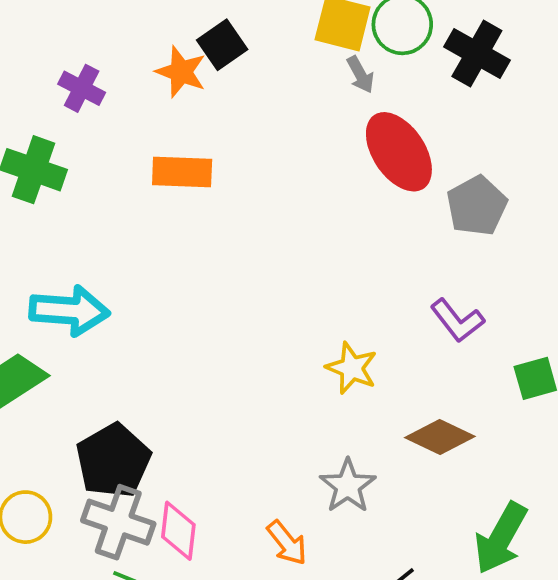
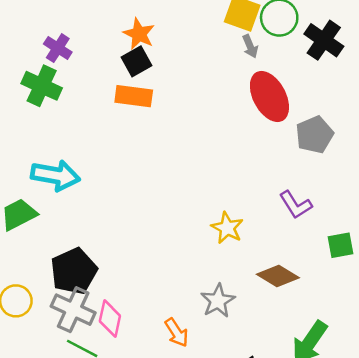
black square: (222, 45) -> (137, 61), moved
purple cross: (82, 88) -> (58, 48), moved

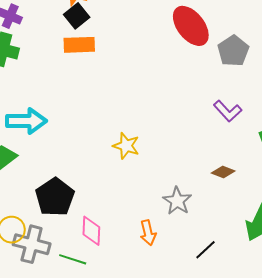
yellow star: (227, 228) -> (126, 146), moved
brown diamond: (278, 276) -> (223, 172), size x0.7
gray cross: (73, 310) -> (32, 244), moved
orange arrow: (177, 332) -> (148, 233), turned 30

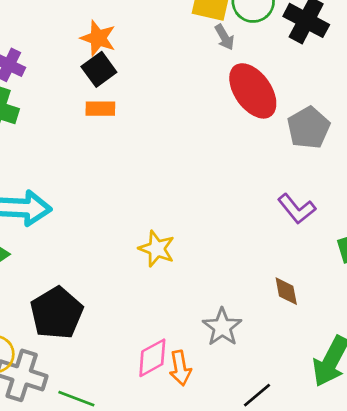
orange rectangle: (79, 45) -> (100, 109), size x0.7
brown diamond: (223, 172) -> (286, 291), turned 55
pink diamond: (91, 231) -> (152, 358), moved, turned 56

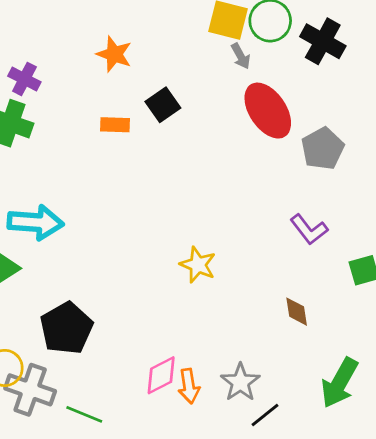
black square: (99, 69) -> (163, 105), moved
yellow star: (157, 249) -> (198, 265), moved
gray star: (222, 327) -> (240, 382), moved

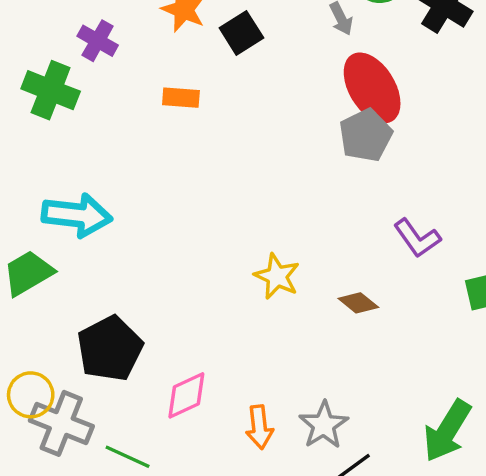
purple cross: (24, 79) -> (98, 41), moved
black square: (163, 105) -> (241, 33), moved
gray pentagon: (323, 149) -> (366, 135), moved
brown diamond: (297, 312) -> (358, 303), moved, turned -44
pink diamond: (161, 375) -> (186, 395), moved

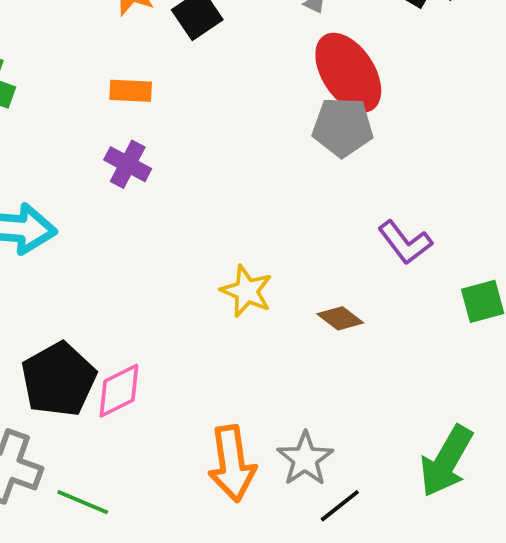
purple cross: (98, 41) -> (128, 164), moved
gray pentagon: (366, 135) -> (343, 127), turned 30
pink diamond: (186, 395) -> (119, 391), moved
orange arrow: (259, 427) -> (232, 464), size x1.5

